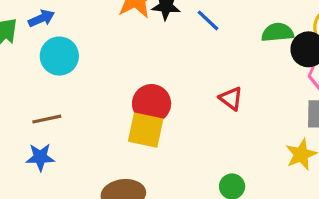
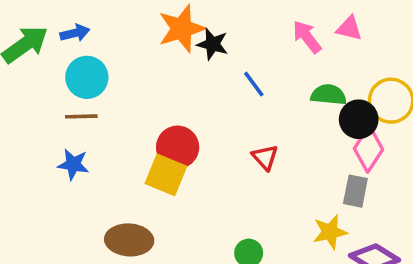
blue line: (208, 20) -> (254, 84), moved
brown line: (47, 119) -> (81, 116), moved
blue star: (40, 157) -> (73, 164), moved

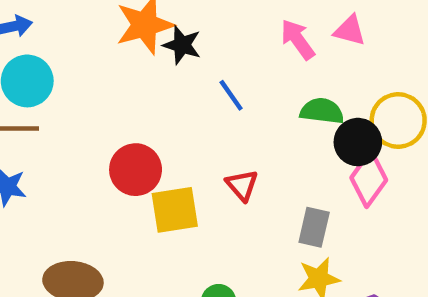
yellow square: (166, 175) -> (175, 210), moved, turned -33
gray rectangle: (355, 191) -> (314, 227), moved

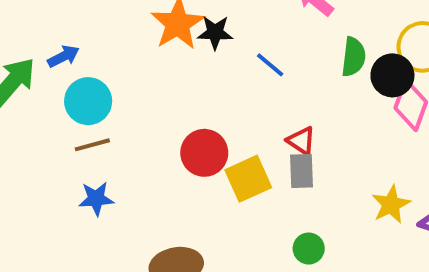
green semicircle: (322, 111) -> (354, 57), turned 105
gray rectangle: (314, 227) -> (302, 171), moved

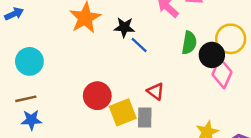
black star: (215, 32) -> (124, 27), moved
blue arrow: (64, 56) -> (14, 14), moved
brown line: (92, 145) -> (26, 99), moved
gray rectangle: (302, 171) -> (145, 118), moved

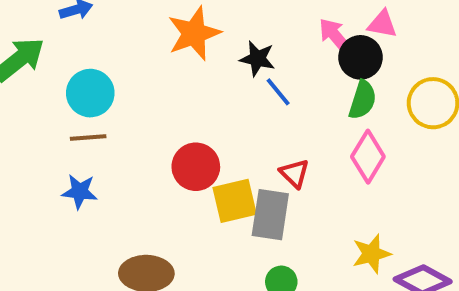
black circle: (212, 55) -> (360, 57), moved
pink diamond: (222, 73) -> (368, 157), moved
brown line: (26, 99) -> (88, 137), moved
gray rectangle: (145, 118) -> (270, 215), size x1.4

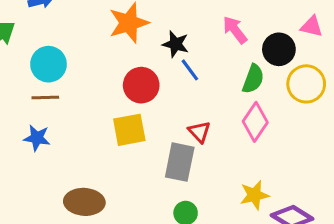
pink triangle: (382, 24) -> (312, 26), moved
black circle: (360, 57) -> (279, 49), moved
red circle: (196, 167) -> (141, 85), moved
yellow square: (235, 201) -> (129, 130), moved

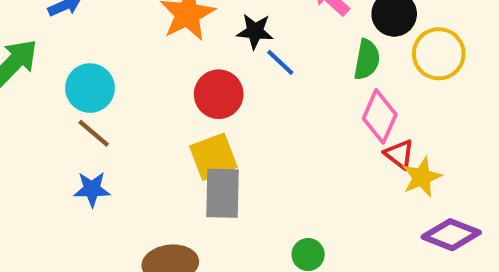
brown line: (45, 97) -> (94, 133), turned 52
red triangle: (199, 132) -> (399, 154), moved
gray rectangle: (180, 162) -> (223, 193), moved
yellow star: (254, 195) -> (422, 177), moved

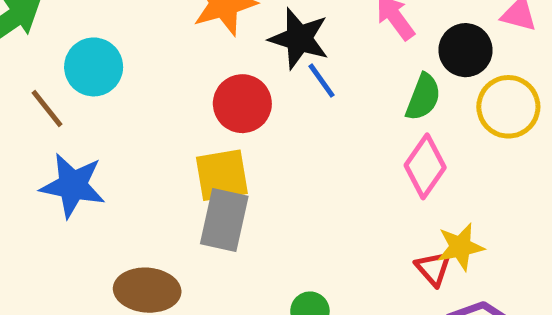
black star: (255, 31) -> (299, 39), size x1.4
brown line: (94, 133) -> (47, 109), moved
red triangle: (399, 154) -> (433, 268), moved
blue star: (92, 189) -> (73, 185), size x1.5

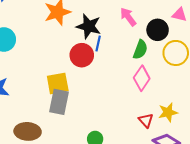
blue line: (321, 81) -> (98, 43), turned 49
red circle: (242, 104) -> (82, 55), moved
yellow star: (460, 247) -> (168, 112), moved

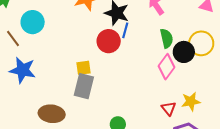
black circle: (158, 30) -> (184, 52), moved
green semicircle: (140, 50) -> (167, 38), turned -36
yellow square: (58, 83) -> (84, 68), size x0.7

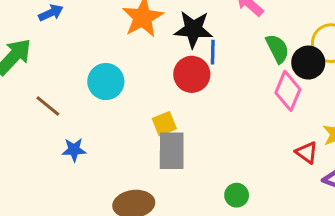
cyan circle: (33, 22) -> (106, 82), moved
blue star: (23, 70) -> (74, 150), size x0.6

